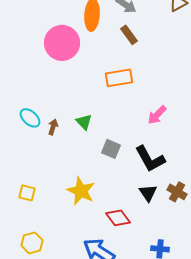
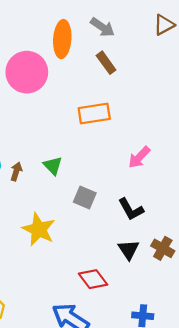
black L-shape: (150, 159) -> (131, 209), size x0.7
yellow star: (81, 191) -> (39, 229), moved

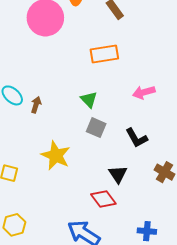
pink arrow: (139, 157) -> (144, 92), turned 30
green triangle: (53, 166) -> (89, 100), moved
black triangle: (129, 250) -> (118, 174), moved

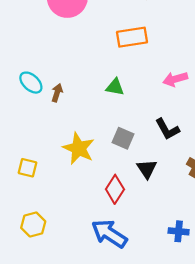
green triangle: (89, 100) -> (115, 87), turned -36
gray square: (96, 128) -> (123, 138), moved
red diamond: (103, 199) -> (115, 189), moved, turned 70

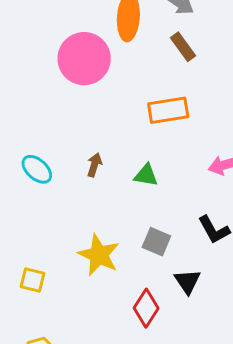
brown arrow: (57, 93) -> (94, 165), moved

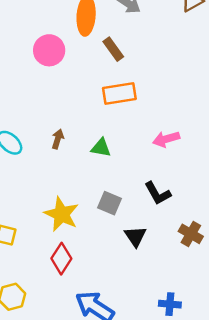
brown rectangle: (183, 47) -> (113, 49), moved
pink circle: (84, 59) -> (49, 50), size x0.7
red diamond: (146, 308) -> (61, 259), moved

